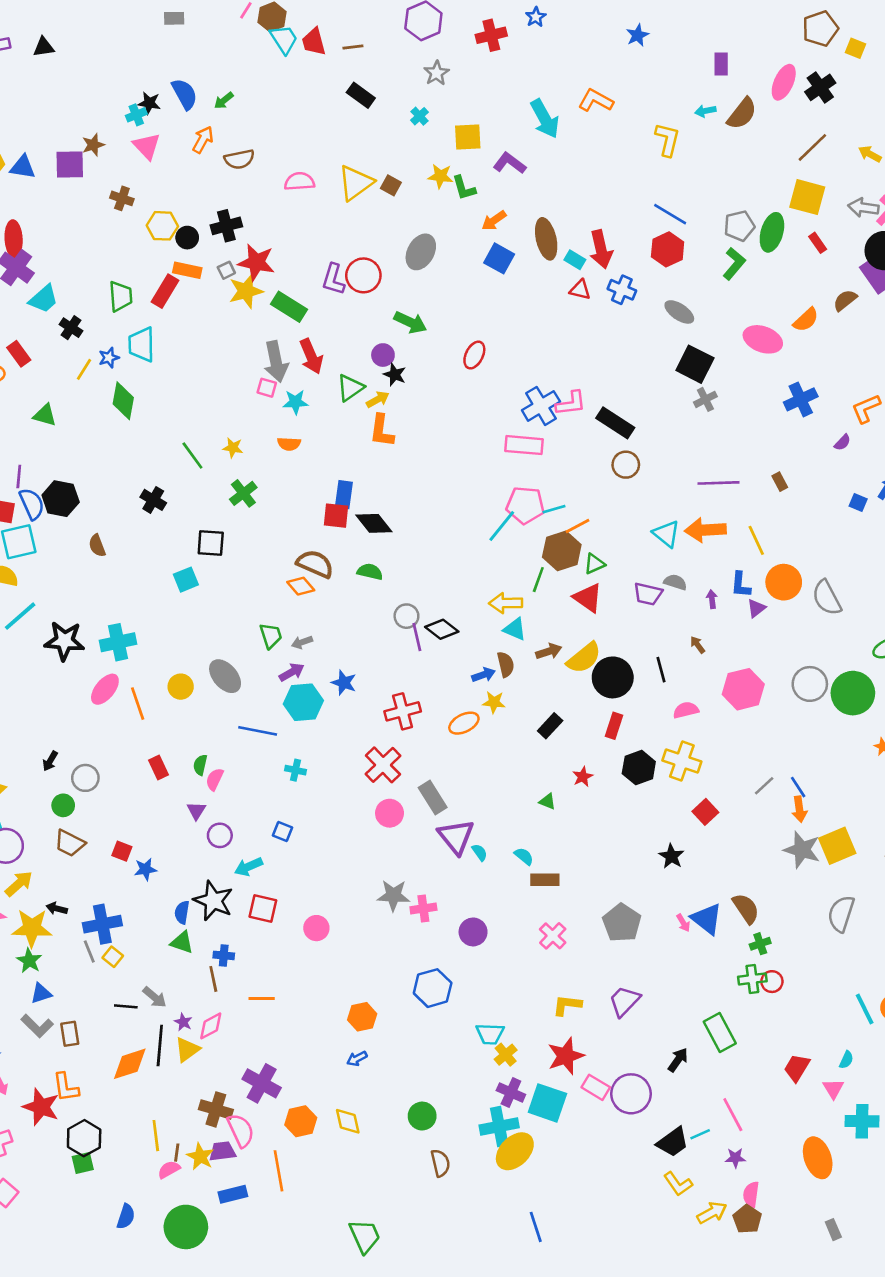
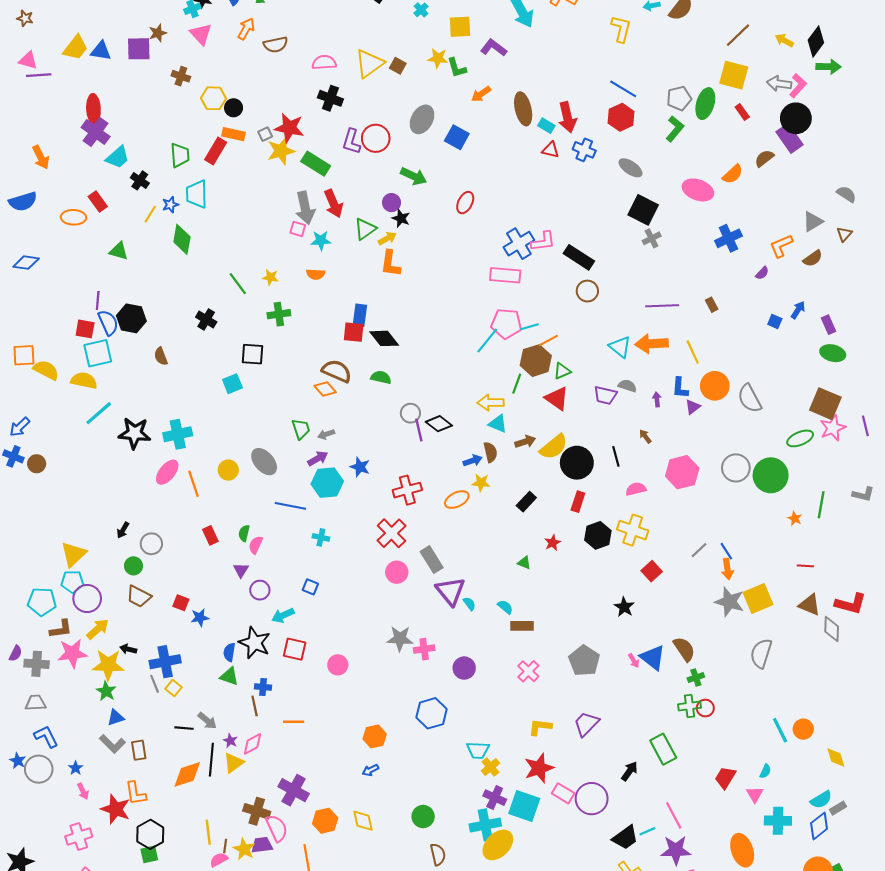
black cross: (226, 226) -> (330, 98), moved, turned 35
blue square: (499, 258) -> (457, 137), moved
green cross: (243, 493) -> (279, 314), turned 30
purple star: (735, 1158) -> (676, 850), size x1.8

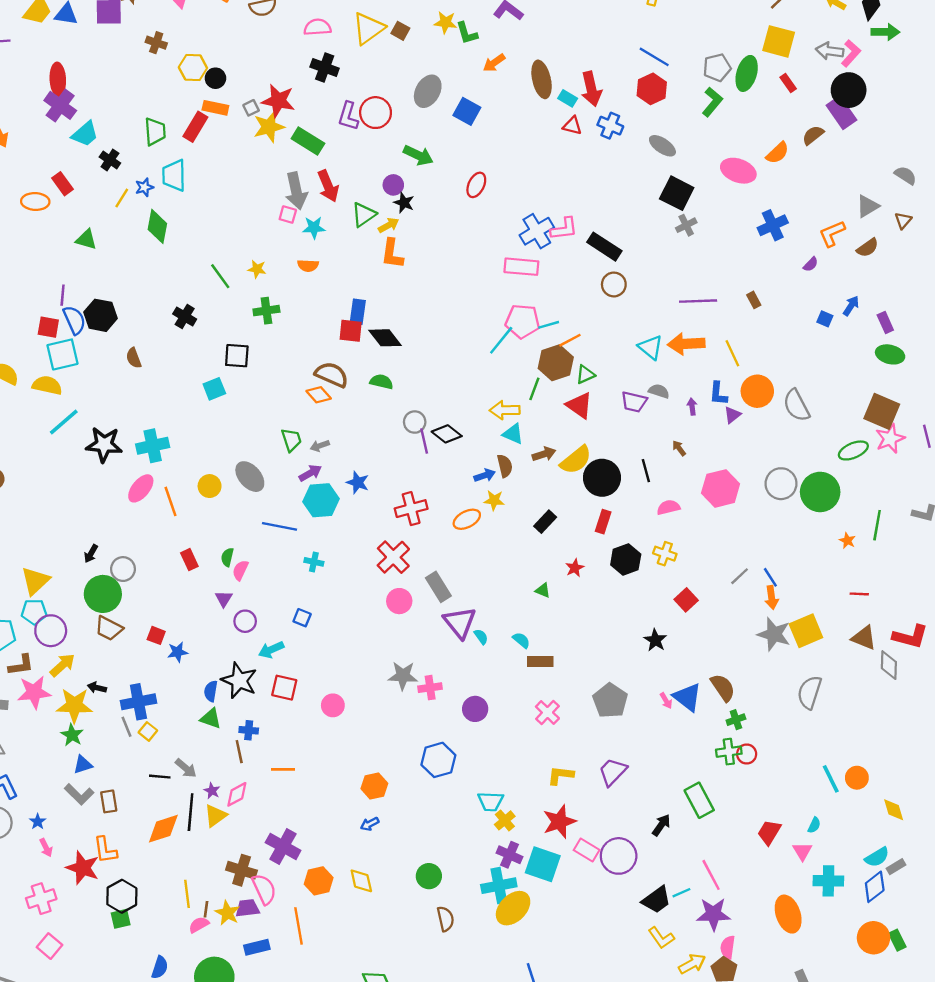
yellow cross: (633, 530) -> (665, 554), size x0.7
green circle: (133, 566) -> (103, 594), size x1.8

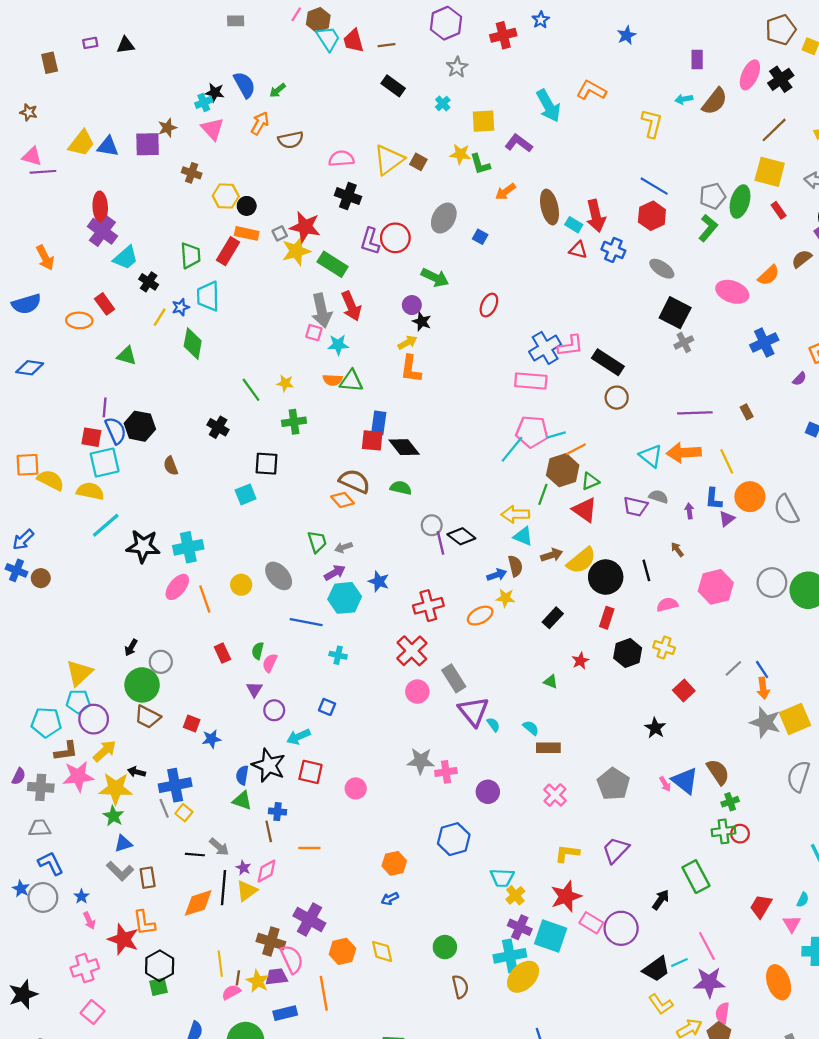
blue square: (467, 111) -> (480, 237), size x0.6
green triangle: (364, 215) -> (351, 381), moved, turned 40

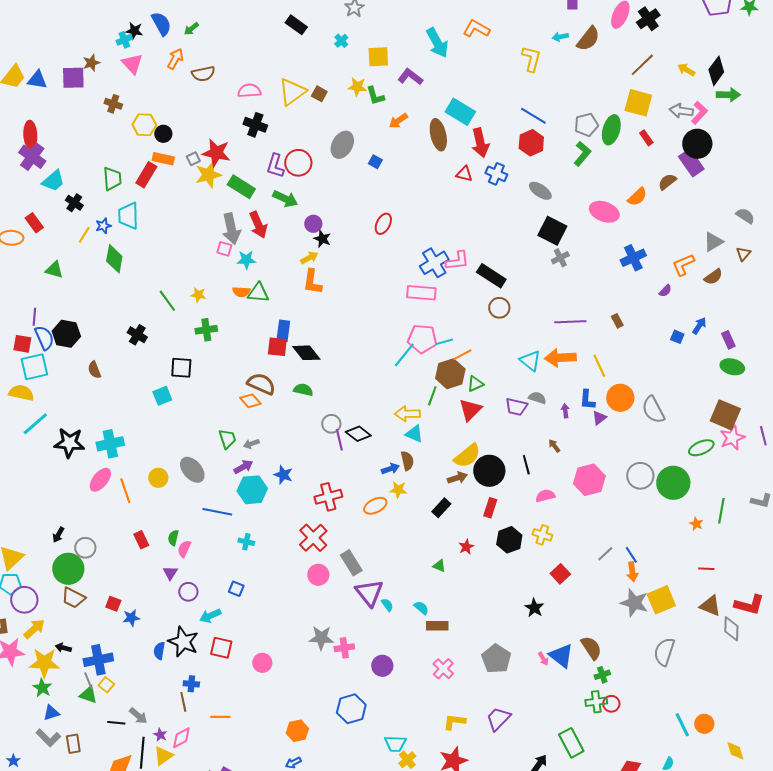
cyan rectangle: (574, 225) -> (460, 112), moved, size x1.8
green arrow: (435, 278) -> (285, 199), moved
red triangle: (585, 510) -> (470, 410), turned 40
brown arrow: (552, 555) -> (457, 478), moved
green triangle: (242, 801) -> (88, 695), moved

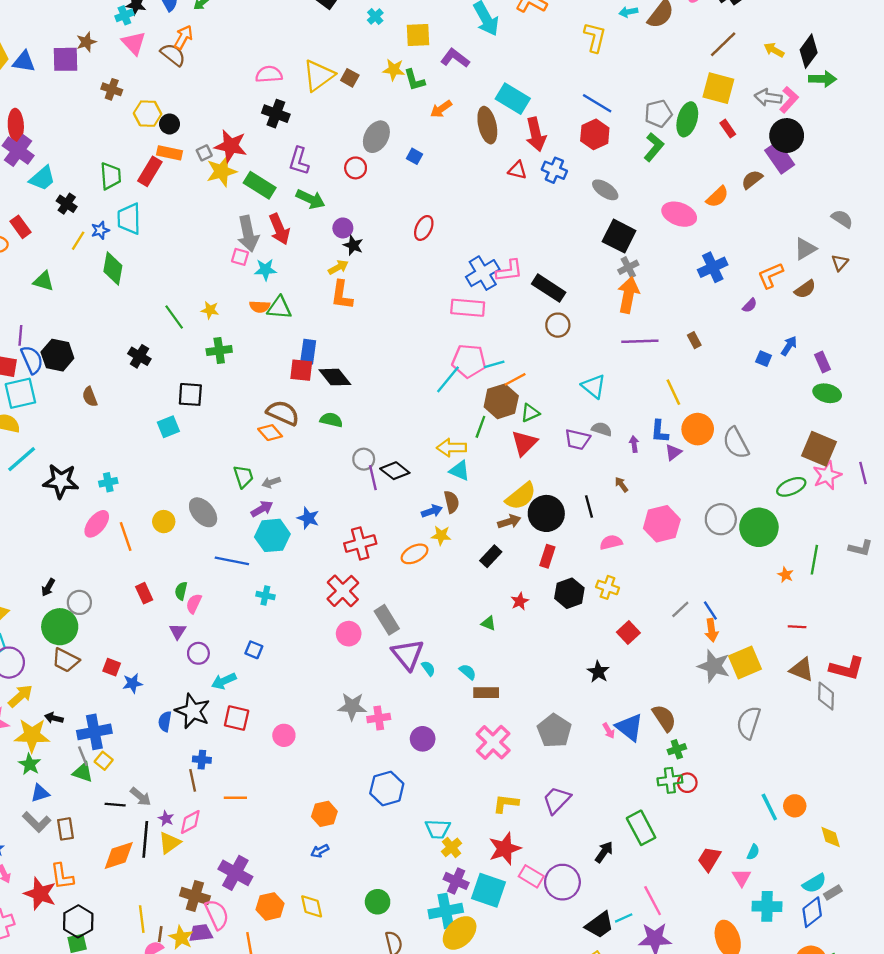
brown semicircle: (203, 74) -> (173, 55), moved, turned -130
red circle: (298, 163) -> (356, 168), moved, size x0.7
orange arrow: (560, 358) -> (628, 295), moved, turned 104
cyan cross: (110, 444) -> (108, 482), size x0.6
pink cross: (443, 669) -> (493, 742), size x1.4

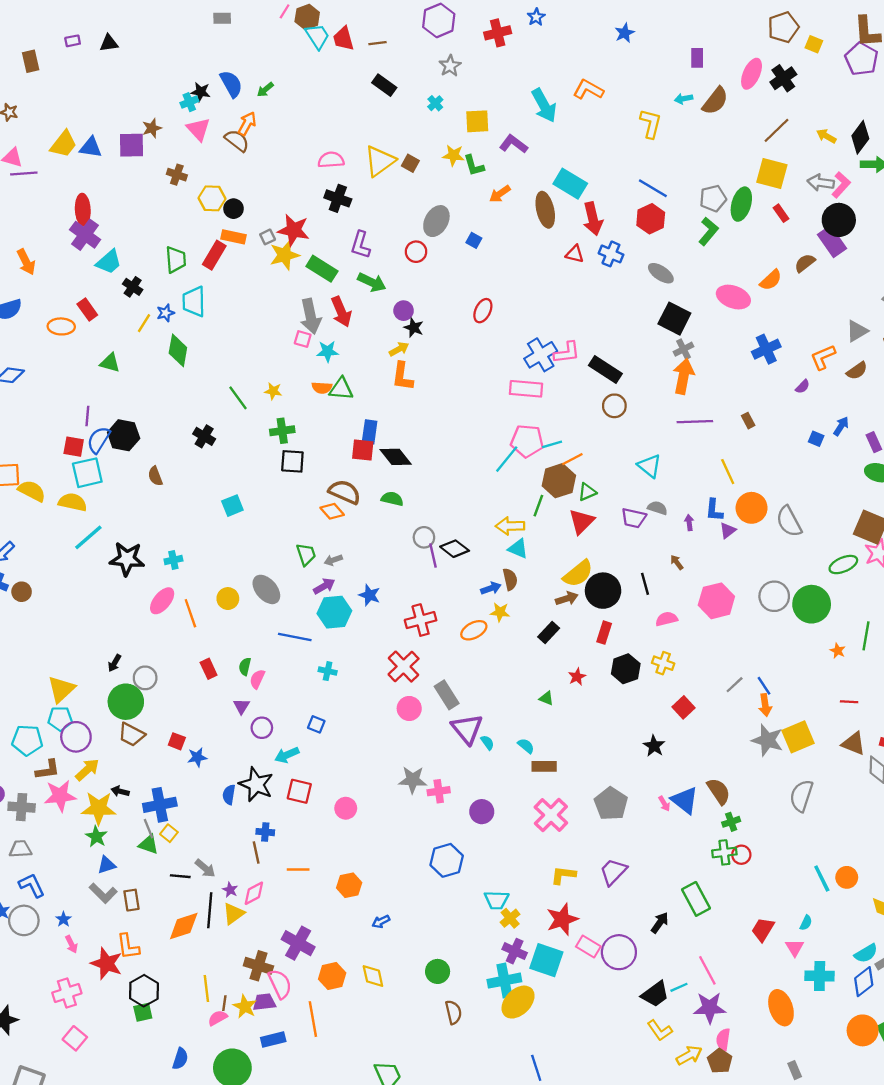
blue semicircle: (32, 360) -> (99, 440), turned -124
black square: (190, 394) -> (292, 461), moved
orange hexagon: (324, 814) -> (349, 885), moved

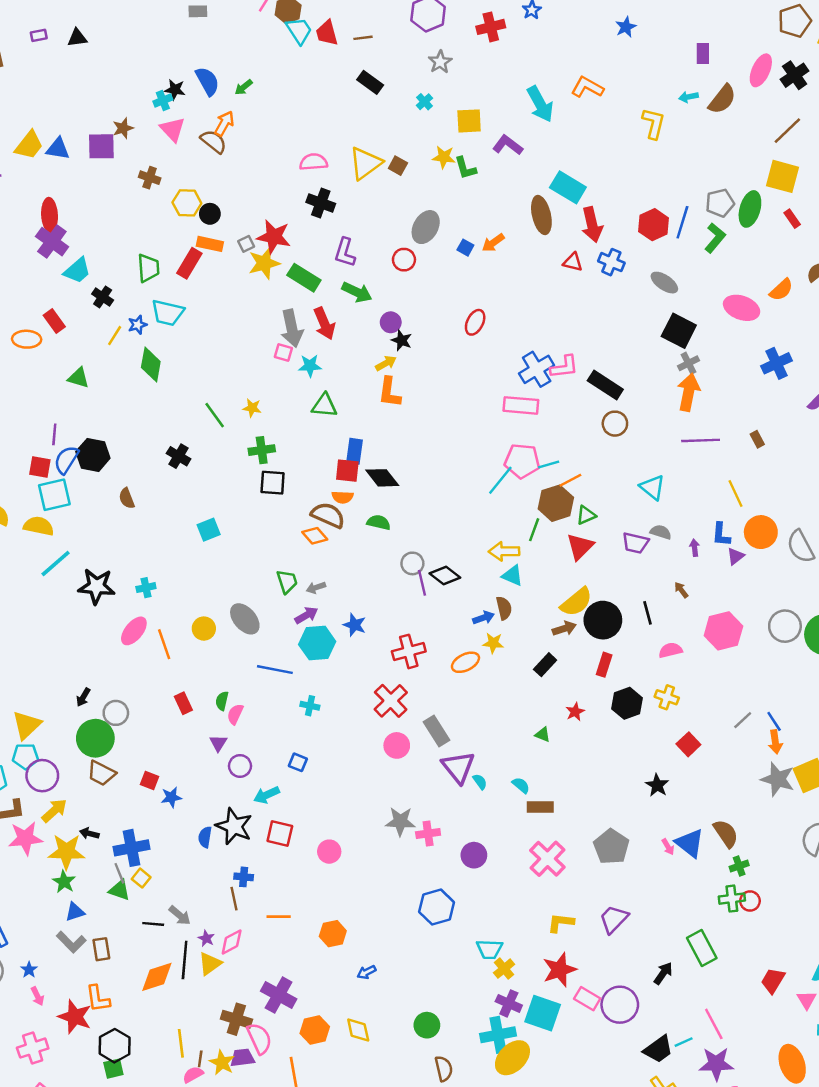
blue line: (653, 188) -> (682, 222), moved, turned 76
orange arrow: (500, 194) -> (493, 243), moved
cyan trapezoid: (194, 302) -> (168, 313), turned -76
orange semicircle: (322, 388) -> (342, 497), moved

